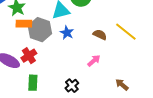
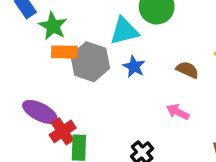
red cross: (29, 56) -> (63, 131), moved
pink arrow: (94, 61) -> (178, 112), turned -112

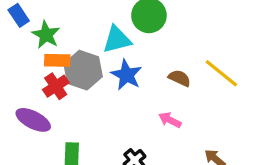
blue star: (134, 67) -> (126, 75), size x1.4
red cross: (63, 131) -> (56, 86), moved

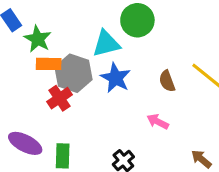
brown semicircle: (180, 78) -> (167, 81), turned -135
red cross: (56, 86) -> (59, 98), moved
purple ellipse: (33, 120) -> (25, 143), moved

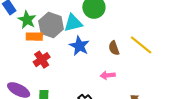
gray hexagon: (73, 73) -> (51, 25), moved
pink arrow: (158, 122) -> (108, 75), turned -32

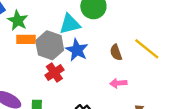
gray hexagon: (51, 25) -> (50, 45), moved
red cross: (42, 60) -> (54, 73), moved
pink arrow: (108, 75) -> (118, 83), moved

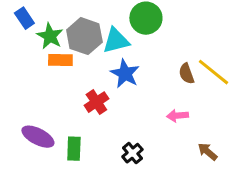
gray hexagon: (50, 45) -> (84, 36), moved
brown semicircle: (116, 52) -> (186, 74), moved

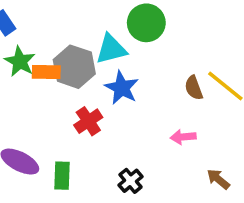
green star: (50, 36) -> (20, 61), moved
gray hexagon: (84, 36) -> (74, 67), moved

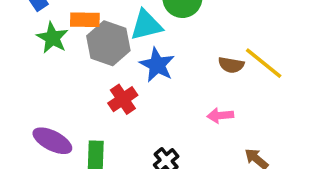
orange rectangle: (46, 72) -> (85, 20), moved
brown semicircle: (194, 88) -> (231, 65), turned -60

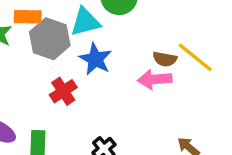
pink arrow: (220, 115) -> (155, 79), moved, size x1.4

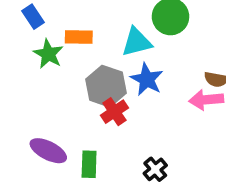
gray hexagon: (50, 39) -> (106, 86), moved

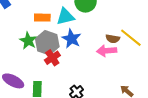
orange rectangle: (79, 37) -> (42, 18), moved
green star: (48, 54) -> (28, 41), moved

